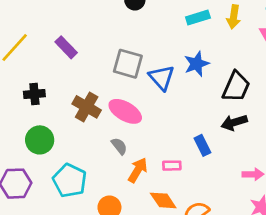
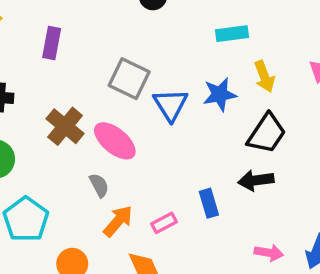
yellow arrow: (234, 17) -> (264, 76), moved, turned -40
purple rectangle: (66, 47) -> (52, 43), turned 45
pink rectangle: (172, 166) -> (164, 223), turned -36

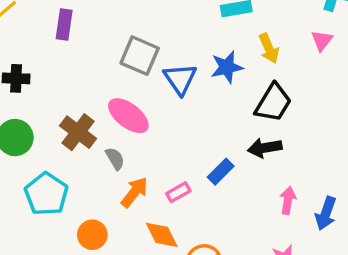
brown cross: (65, 126) -> (78, 132), moved
blue rectangle: (209, 203) -> (221, 172), turned 64
pink arrow: (269, 253) -> (288, 200), moved, turned -88

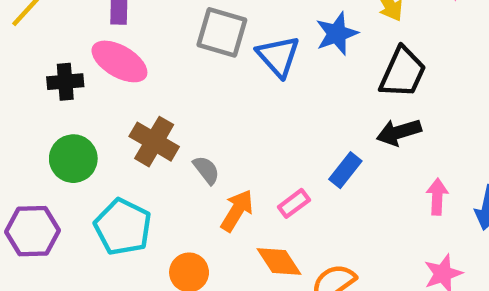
pink ellipse: (128, 116) -> (119, 61), moved

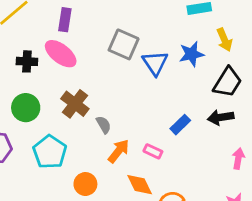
blue rectangle: (345, 170) -> (180, 125), moved
pink rectangle: (294, 203) -> (153, 151), turned 54

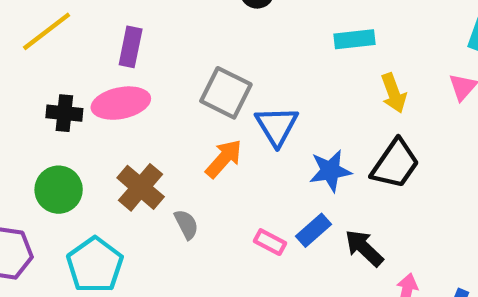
pink ellipse: (61, 54) -> (121, 103), turned -52
blue star: (192, 54) -> (330, 171), moved
black arrow: (221, 117) -> (364, 248), moved, turned 50
orange arrow: (119, 151) -> (224, 159), moved
pink rectangle: (153, 151) -> (270, 242), moved

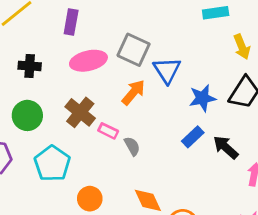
pink ellipse: (121, 103) -> (88, 61), moved
gray semicircle: (186, 224) -> (132, 146), moved
pink rectangle: (270, 242) -> (108, 131), moved

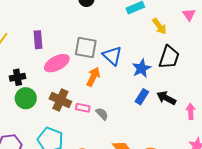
green circle: (27, 115) -> (26, 98), moved

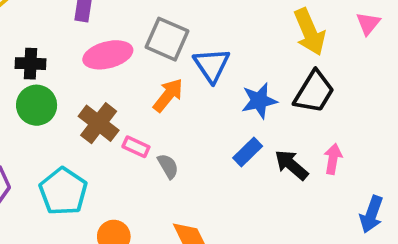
yellow arrow: (159, 26) -> (310, 32), size x1.4
pink arrow: (191, 111) -> (333, 159), moved

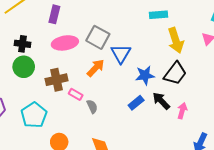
brown cross: (99, 123) -> (57, 80), turned 35
black arrow: (291, 165) -> (161, 101), moved

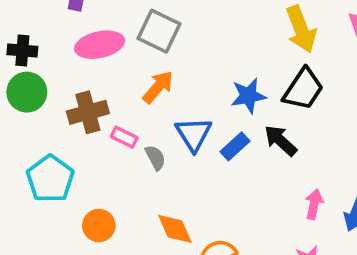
blue triangle: (121, 54) -> (194, 134), moved
pink arrow: (182, 111) -> (314, 204), moved

